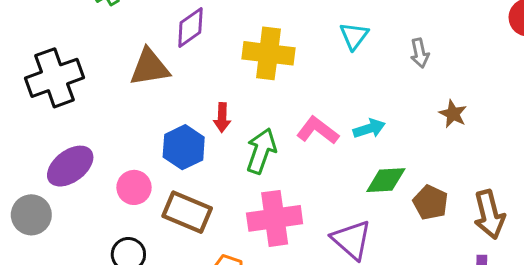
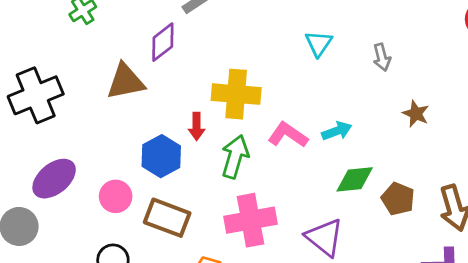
yellow cross: (268, 53) -> (236, 94), moved

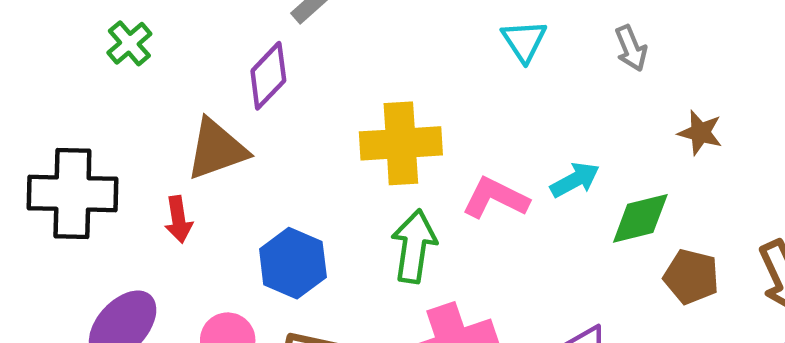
black cross: (36, 95) -> (72, 193), turned 32
red arrow: (197, 126) -> (178, 219), moved
green diamond: (355, 179) -> (640, 218), moved

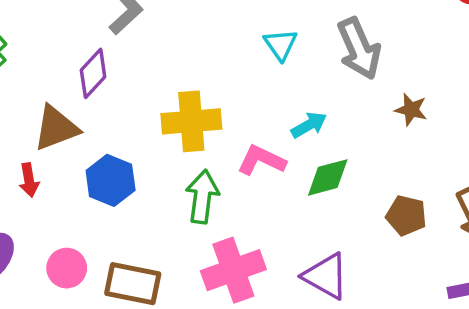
gray arrow: (631, 48) -> (359, 49), size x1.8
cyan arrow: (575, 180) -> (309, 125), moved
green diamond: (640, 218) -> (328, 177), moved
blue hexagon: (293, 263) -> (111, 180), moved

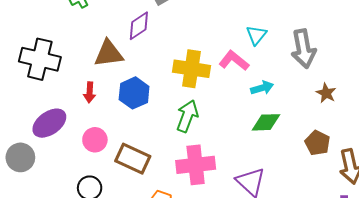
pink L-shape: (261, 160) -> (234, 61), moved
red arrow: (29, 180) -> (90, 92), moved
brown pentagon: (406, 215) -> (317, 143), moved

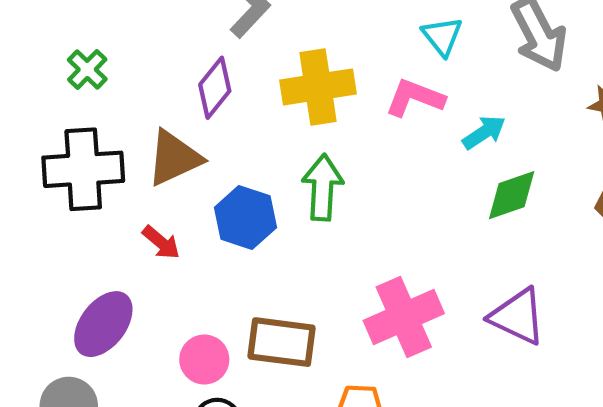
black cross: (40, 59) -> (83, 169), moved
yellow cross: (191, 69) -> (318, 87), moved
red arrow: (90, 92) -> (161, 242), turned -36
green arrow: (187, 116) -> (323, 187), moved
pink circle: (95, 140) -> (204, 360), moved

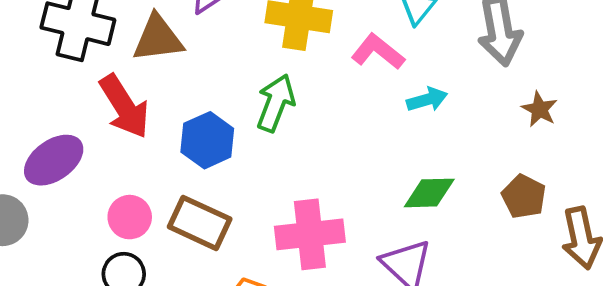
green diamond: (512, 195) -> (429, 193), moved
blue hexagon: (245, 217) -> (207, 140), moved
red arrow: (161, 242) -> (124, 106), size x1.8

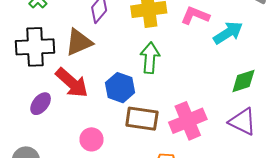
cyan arrow: (427, 99) -> (228, 33), size x1.4
purple ellipse: (54, 160) -> (41, 104), moved, size x0.7
brown rectangle: (200, 223) -> (142, 119), moved

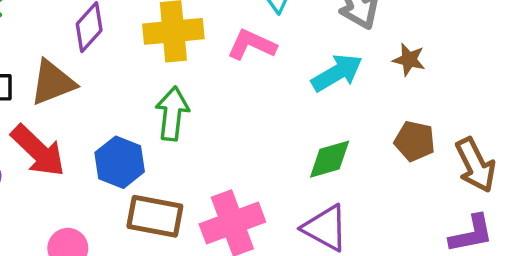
cyan arrow: (228, 33) -> (337, 73), moved

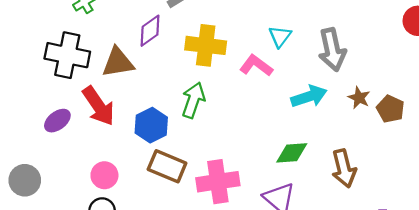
brown pentagon: (415, 141) -> (390, 109), moved
brown arrow: (475, 165) -> (344, 168), moved

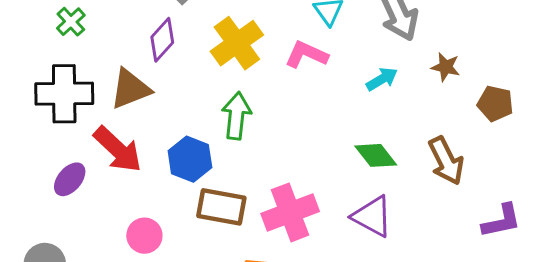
yellow cross: (206, 45) -> (237, 43), turned -30
cyan arrow: (309, 96) -> (382, 79), size x0.7
brown pentagon: (390, 109) -> (495, 104), moved
green diamond: (292, 153) -> (376, 155), turned 68

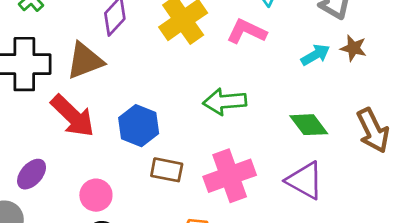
brown star: (446, 67) -> (353, 48), moved
green arrow: (236, 116) -> (225, 102), moved, turned -102
purple ellipse: (70, 179) -> (32, 174), moved
brown rectangle: (221, 207) -> (167, 170), size x0.7

